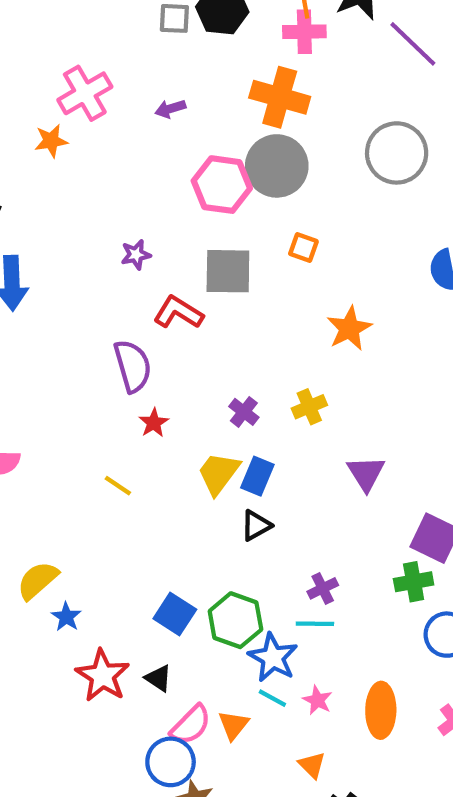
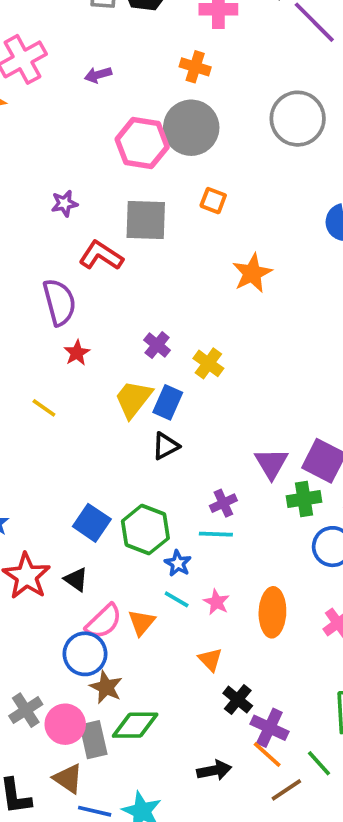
orange cross: (280, 97) -> (195, 67), size x0.6
yellow cross: (309, 407) -> (208, 363), moved, turned -32
purple triangle: (366, 473) -> (271, 463), moved
blue star: (273, 658) -> (178, 563), size x0.6

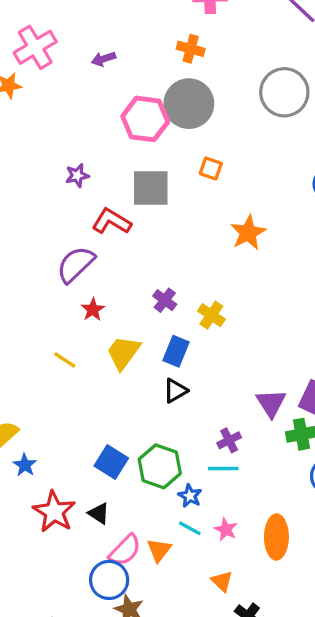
purple semicircle: (59, 302) -> (76, 264), turned -117
yellow trapezoid: (133, 399) -> (123, 353), moved

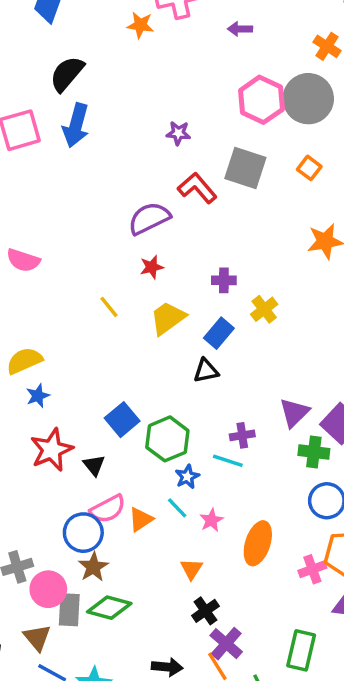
purple cross: (165, 300) -> (224, 280), turned 35

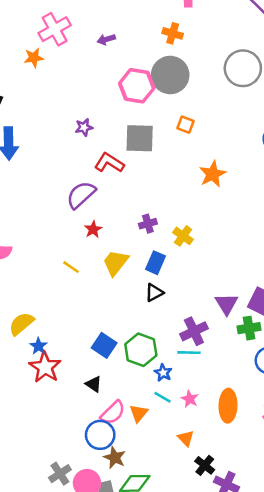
purple cross: (242, 435) -> (194, 331), size x1.5
red star: (52, 450) -> (45, 367), moved

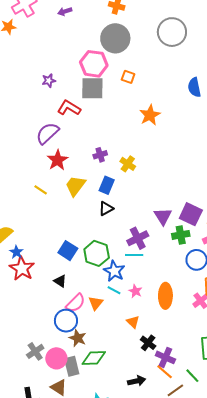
pink hexagon: (137, 86) -> (94, 64), moved
red star: (93, 229) -> (57, 160), size x1.5
blue star: (163, 373) -> (114, 271), size x1.5

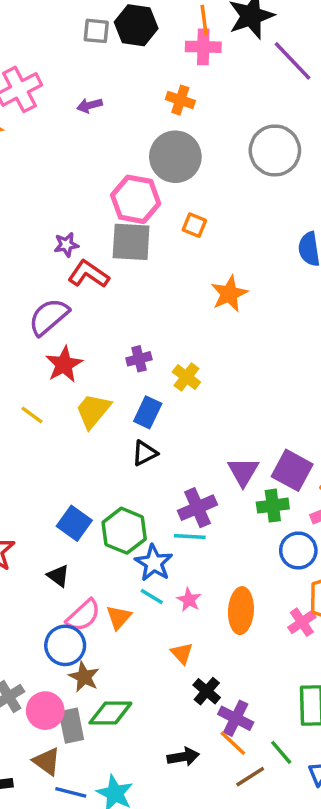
purple star: (49, 81) -> (66, 245), moved

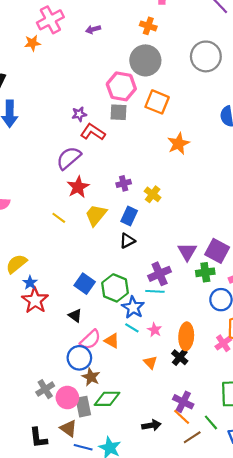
orange square: (194, 225) -> (157, 102), size x1.6
gray square: (131, 242) -> (119, 112), size x0.7
orange triangle: (119, 617) -> (112, 341), turned -42
black cross: (207, 691) -> (180, 357), moved

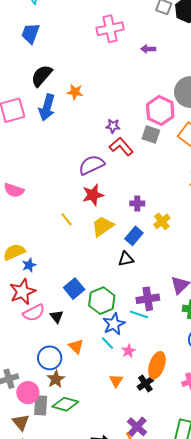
orange star: (32, 43) -> (75, 92), moved
blue star: (30, 283) -> (29, 265), moved
pink semicircle: (90, 340) -> (34, 313), moved
orange triangle: (112, 341) -> (76, 346), moved

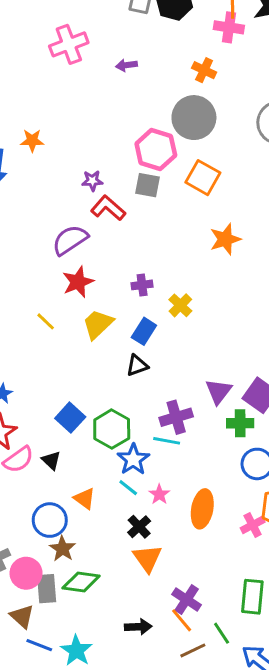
orange triangle: (116, 381) -> (147, 558), moved, size x1.5
black cross: (145, 383) -> (139, 527), moved

